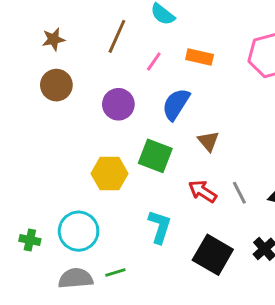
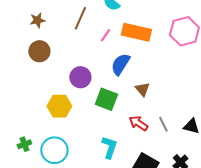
orange rectangle: (200, 57) -> (136, 32), size x1.6
purple circle: (118, 104) -> (80, 77), moved
yellow hexagon: (110, 174) -> (59, 106), moved
green cross: (30, 240) -> (24, 144), moved, turned -32

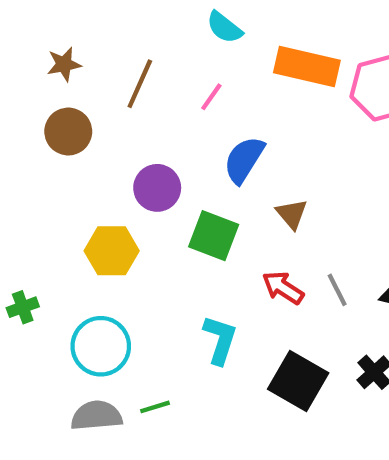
brown line: (80, 18) -> (140, 84), moved
orange rectangle: (136, 32) -> (307, 66), moved
green cross: (24, 144) -> (23, 307), moved

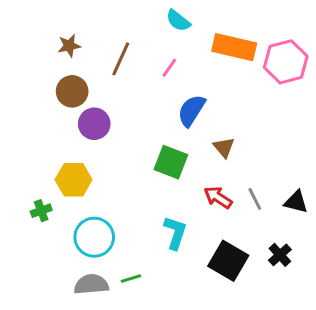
purple circle: (157, 188) -> (94, 124), moved
yellow hexagon: (112, 251) -> (74, 180), moved

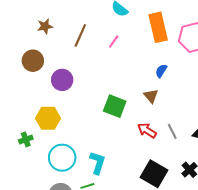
orange rectangle: (234, 47) -> (158, 27), turned 64
brown circle: (72, 91) -> (33, 61), moved
blue semicircle: (191, 110) -> (161, 71), moved, size x0.6
cyan L-shape: (175, 233) -> (97, 163), moved

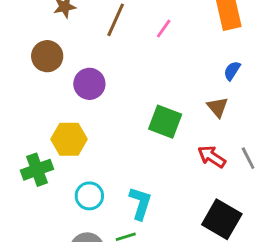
green cross: (26, 139) -> (37, 170), size x1.5
cyan circle: (62, 158) -> (89, 196), size x0.7

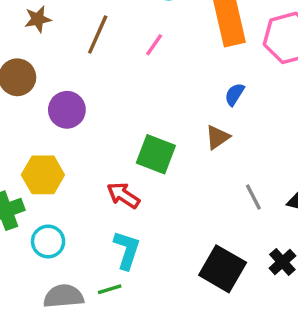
brown triangle: (217, 107) -> (217, 137), turned 35
red arrow: (212, 157) -> (123, 195), moved
cyan circle: (89, 196) -> (48, 241), moved

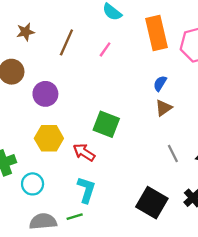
brown triangle: (217, 137) -> (164, 108), moved
yellow hexagon: (43, 175) -> (49, 138), moved

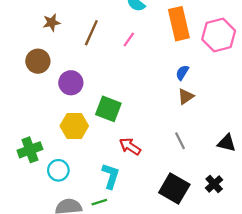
green square: (106, 124) -> (108, 109), moved
red arrow: (84, 152) -> (130, 146), moved
gray line: (173, 154) -> (180, 141), moved

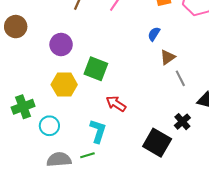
brown circle: (38, 61) -> (16, 27), moved
blue semicircle: (182, 73) -> (154, 34), moved
gray line: (180, 141) -> (180, 78), moved
black cross: (214, 184) -> (182, 122), moved

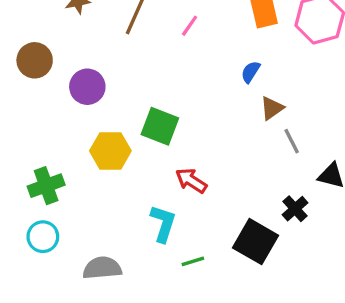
purple circle: (61, 44) -> (87, 87), moved
cyan circle: (49, 126) -> (43, 237), moved
green line: (87, 155) -> (193, 261), moved

